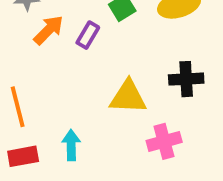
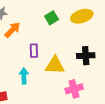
purple rectangle: (88, 35) -> (34, 51), moved, turned -32
cyan arrow: (71, 145) -> (24, 76), moved

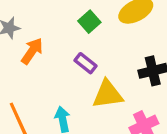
purple rectangle: (34, 51) -> (86, 63), moved, turned -40

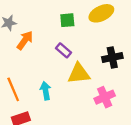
green square: (89, 22) -> (67, 20), turned 35

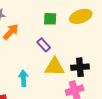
black cross: (112, 57) -> (80, 67), moved

